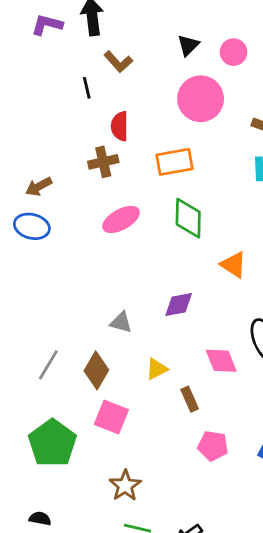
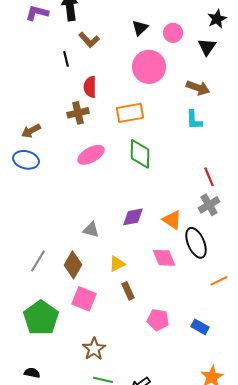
orange triangle: (234, 265) -> (172, 220), moved
brown rectangle: (190, 399) -> (128, 291), moved

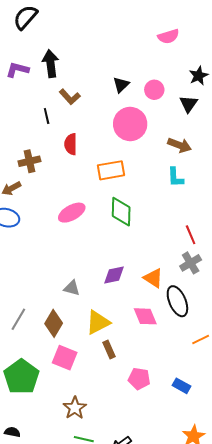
brown cross: (78, 113) -> (29, 161), moved
yellow triangle: (117, 264) -> (98, 322), size x1.5

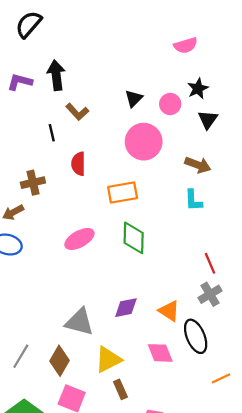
black star: (199, 76) -> (198, 89), moved
gray triangle: (72, 288) -> (79, 322), size x1.6

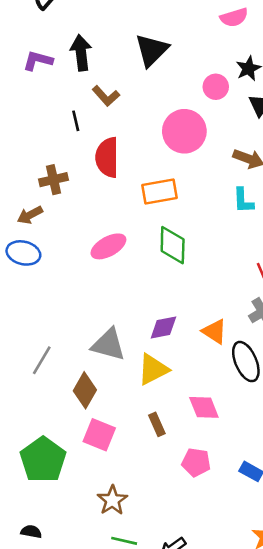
black triangle: (134, 98) -> (152, 50), moved, size x1.6
red semicircle: (78, 164) -> (107, 157), size x1.4
pink diamond: (160, 353) -> (204, 407), moved
gray line: (21, 356) -> (42, 360), moved
yellow triangle: (108, 360) -> (153, 369), moved

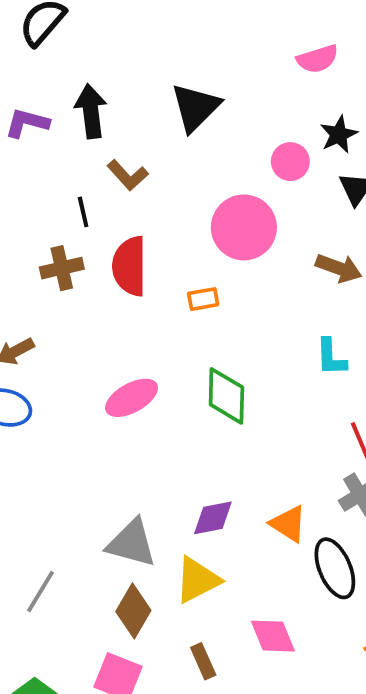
brown cross: (54, 180) -> (62, 268), moved
orange rectangle: (159, 191) -> (203, 299), moved, size x0.6
cyan L-shape: (243, 201) -> (331, 357), moved
gray line: (42, 360) -> (40, 592), moved
brown diamond: (85, 390) -> (133, 611), moved

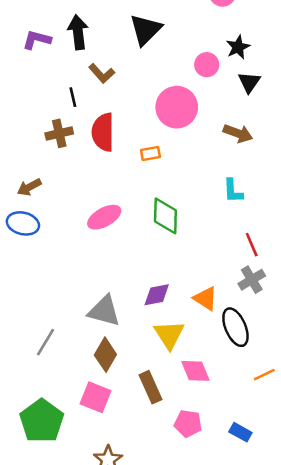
yellow triangle: (197, 580) -> (169, 335), moved, turned -36
brown rectangle: (203, 661) -> (150, 387), size x1.4

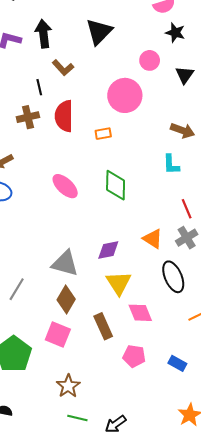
black star: (238, 47) -> (175, 33), moved, turned -30
brown arrow: (238, 133) -> (183, 130), moved
pink ellipse: (104, 217) -> (65, 186), turned 72
orange triangle: (205, 298) -> (153, 239), moved

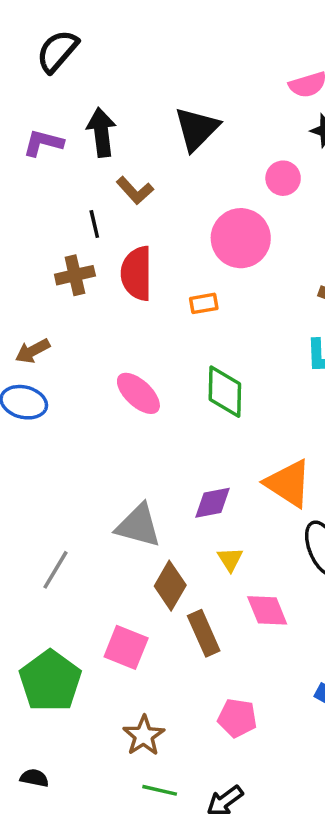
orange triangle: (153, 239) -> (288, 483), size x1.4
yellow triangle: (119, 283) -> (230, 559), size x0.6
brown diamond: (66, 299) -> (170, 586), moved
pink pentagon: (134, 356) -> (237, 718), moved

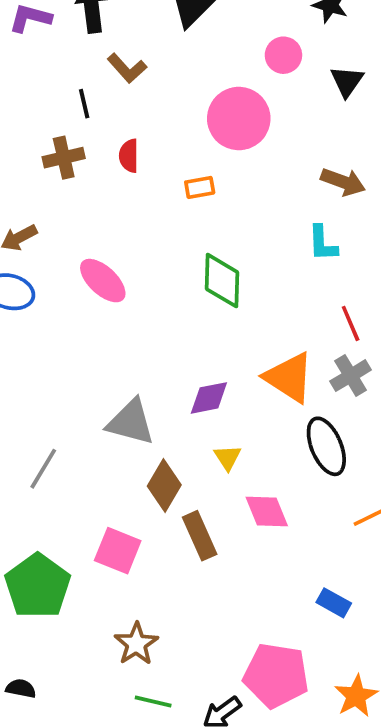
red semicircle: (137, 273) -> (129, 156), size x0.6
pink ellipse: (138, 393) -> (103, 281), moved
pink pentagon: (237, 718) -> (276, 675), moved, size x1.6

